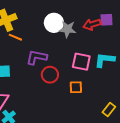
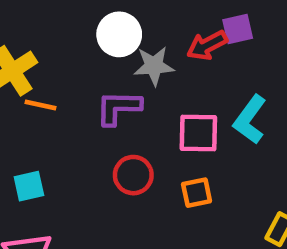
white circle: (54, 23) -> (119, 34), moved
purple L-shape: (37, 57) -> (118, 108), moved
cyan L-shape: (105, 60) -> (250, 120), turned -50

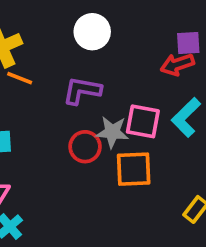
red arrow: (207, 45) -> (177, 64), moved
gray star: (154, 66) -> (112, 132), moved
orange square: (197, 193) -> (134, 169), size x1.5

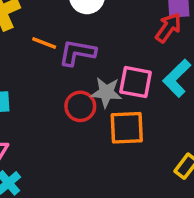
red arrow: (177, 64) -> (168, 28), turned 144
orange line: (20, 78) -> (44, 43), moved

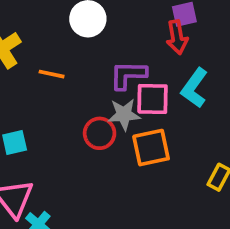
red arrow: (168, 28) -> (177, 37), turned 144
purple L-shape: (77, 53) -> (128, 75), moved

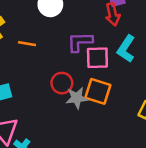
gray star: (124, 114) -> (77, 98), moved
orange square: (151, 148) -> (98, 91), turned 32

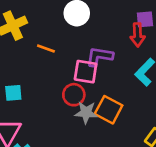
pink square: (97, 58) -> (86, 72), moved

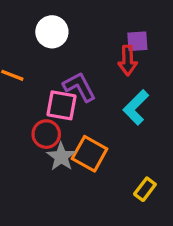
purple L-shape: (100, 57) -> (79, 87), turned 52
gray star: (86, 112) -> (61, 157), turned 30

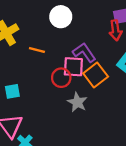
red circle: (46, 134) -> (61, 78), moved
orange square: (90, 154) -> (96, 75), moved, turned 30

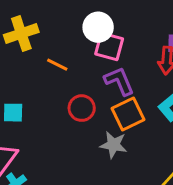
pink square: (73, 67) -> (109, 46), moved
gray star: (77, 102) -> (113, 145), moved, turned -30

